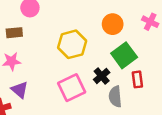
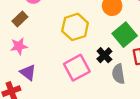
brown rectangle: (14, 33) -> (20, 19), turned -35

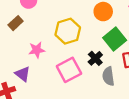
pink star: (19, 46) -> (37, 50), moved

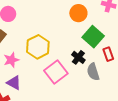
yellow hexagon: (68, 31) -> (38, 47), moved
pink star: (37, 50) -> (11, 60), moved

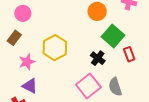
pink square: (56, 72) -> (88, 86), moved
gray semicircle: (93, 72) -> (115, 87), moved

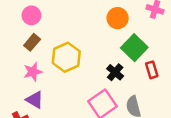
brown rectangle: (14, 38) -> (32, 42), moved

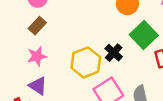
yellow hexagon: (66, 57) -> (86, 62), moved
black cross: (115, 72) -> (114, 53), moved

